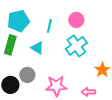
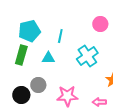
pink circle: (76, 20) -> (100, 24), moved
cyan triangle: (37, 48) -> (48, 58), turned -32

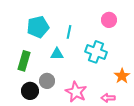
green rectangle: (21, 55) -> (24, 61), moved
cyan cross: (87, 56) -> (96, 52), turned -35
pink star: (67, 96) -> (76, 92), turned 30

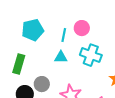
pink circle: (109, 20) -> (82, 28), moved
cyan triangle: (57, 54) -> (61, 57), moved

